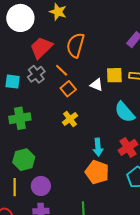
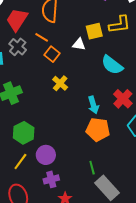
yellow line: (15, 187) -> (20, 161), turned 48

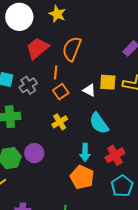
orange line: (42, 37) -> (56, 73), turned 48
gray cross: (18, 47) -> (28, 85), moved
cyan semicircle: (112, 65) -> (99, 123), moved
purple circle: (46, 155) -> (34, 153), moved

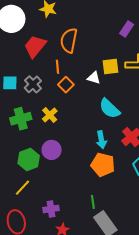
yellow cross: (60, 122) -> (50, 115), moved

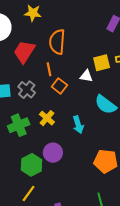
cyan arrow: (101, 140) -> (78, 125), moved

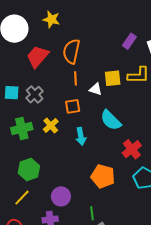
orange line: (49, 69) -> (76, 78), moved
orange square: (59, 86) -> (73, 106), moved, turned 35
purple circle: (53, 153) -> (61, 196), moved

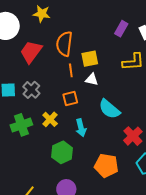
yellow square: (113, 78) -> (90, 59), moved
green hexagon: (29, 170) -> (62, 152), moved

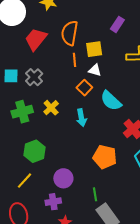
purple rectangle: (121, 29) -> (117, 24), moved
orange square: (70, 98) -> (84, 88), moved, turned -35
green hexagon: (62, 152) -> (35, 151), moved

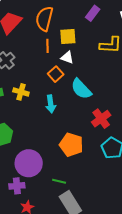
yellow cross: (51, 108) -> (21, 92), turned -35
purple circle: (63, 178) -> (29, 163), size x1.4
green line: (95, 194) -> (59, 181), turned -72

